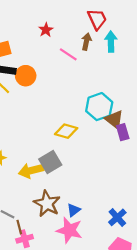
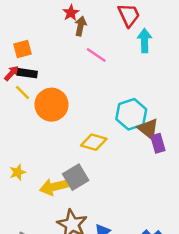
red star: (46, 30) -> (71, 13), moved
brown arrow: (86, 42) -> (81, 26), moved
orange circle: (26, 76) -> (51, 105), moved, size x1.4

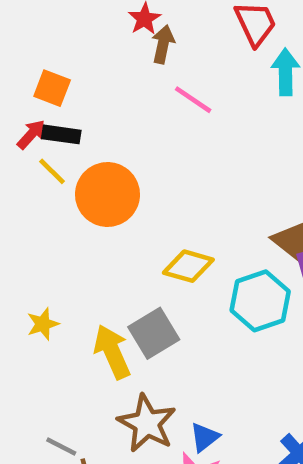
orange square: (22, 49) -> (52, 88), turned 36
cyan hexagon: (131, 114) -> (260, 301), moved
yellow arrow: (54, 187) -> (112, 352), turned 80

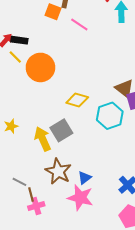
orange square: (52, 88) -> (53, 12), moved

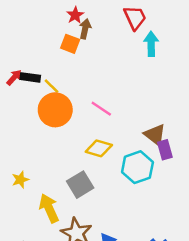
pink line: (79, 24) -> (101, 109), moved
yellow line: (15, 57) -> (51, 86), moved
yellow arrow: (43, 139) -> (49, 208), moved

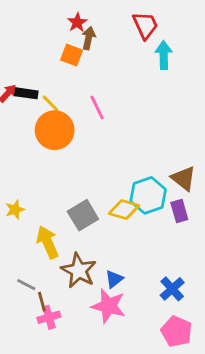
pink line: (101, 109) -> (97, 108), moved, turned 30
brown triangle: (155, 135) -> (184, 178), moved
yellow diamond: (99, 148) -> (124, 210), moved
purple rectangle: (165, 150) -> (179, 211), moved

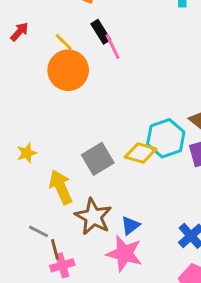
black rectangle: (26, 93) -> (101, 32), moved, turned 50

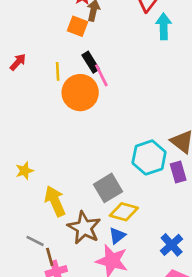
yellow line: (64, 42) -> (58, 71), turned 42
orange circle: (68, 70) -> (80, 93), moved
yellow diamond: (141, 153) -> (124, 212), moved
gray square: (98, 159) -> (108, 188), moved

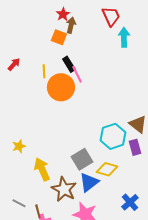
yellow diamond: (124, 212) -> (107, 169), moved
blue triangle: (117, 236) -> (89, 182), moved, size x1.5
gray line: (35, 241) -> (19, 203), moved

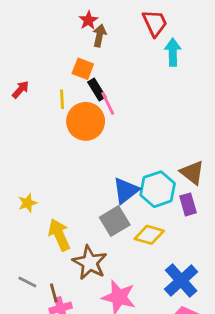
orange square: (59, 37) -> (83, 69), moved
blue triangle: (89, 182) -> (126, 191), moved
blue cross: (130, 202) -> (181, 281), size x1.4

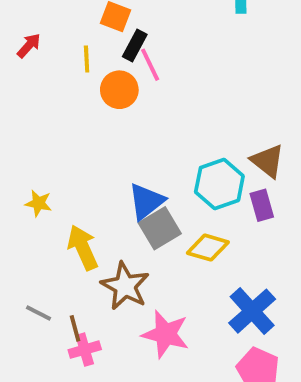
black rectangle: (97, 90) -> (135, 45), turned 60
orange circle: (86, 121) -> (119, 90), size x0.7
blue triangle: (126, 191) -> (146, 201), moved
yellow star: (27, 203) -> (38, 203), turned 30

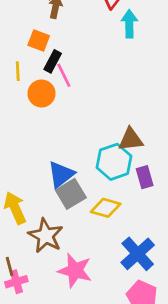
brown triangle: (268, 161) -> (131, 139), moved, turned -44

